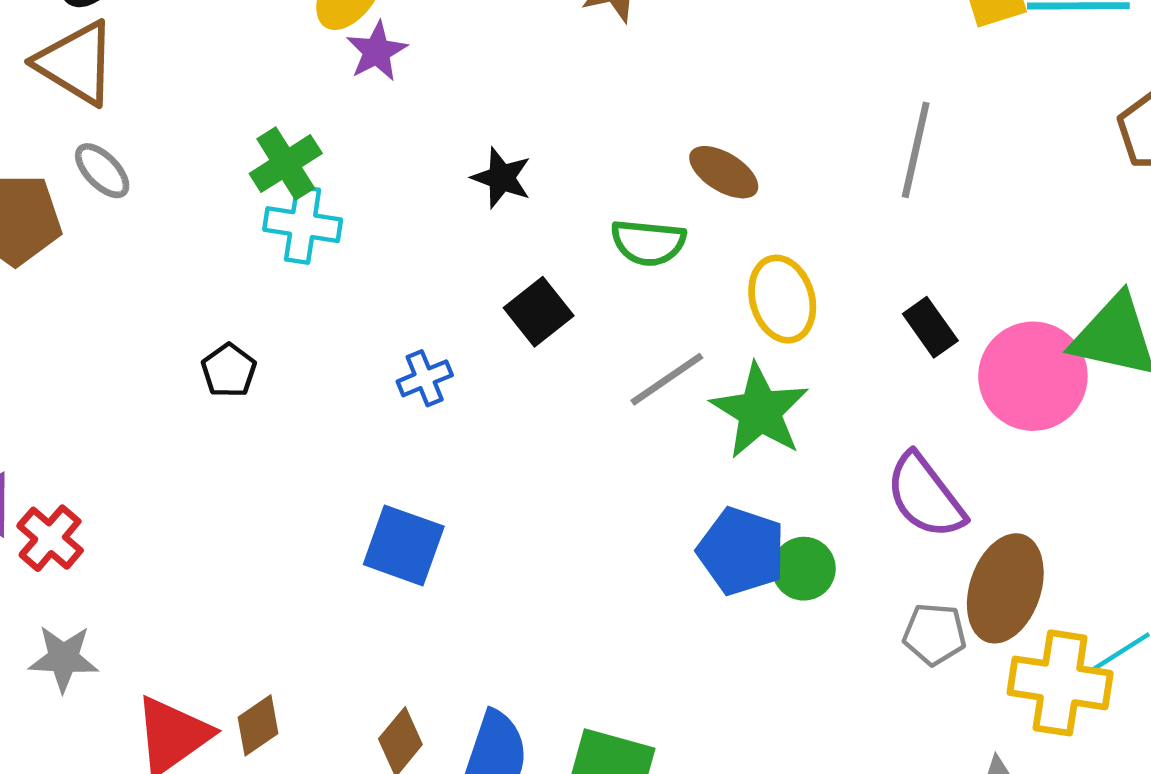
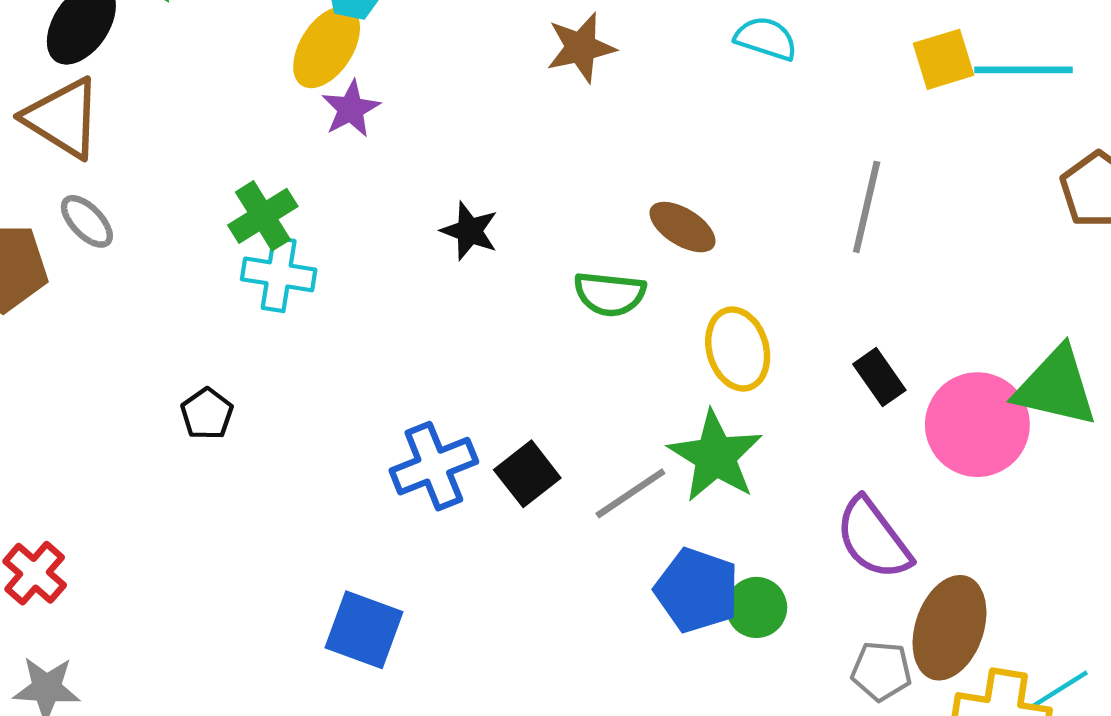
black square: (539, 312) -> (527, 474), moved
blue cross: (425, 378) -> (434, 466), moved, size x1.6
gray line: (667, 379) -> (630, 493), moved
blue square: (404, 545) -> (364, 630), moved

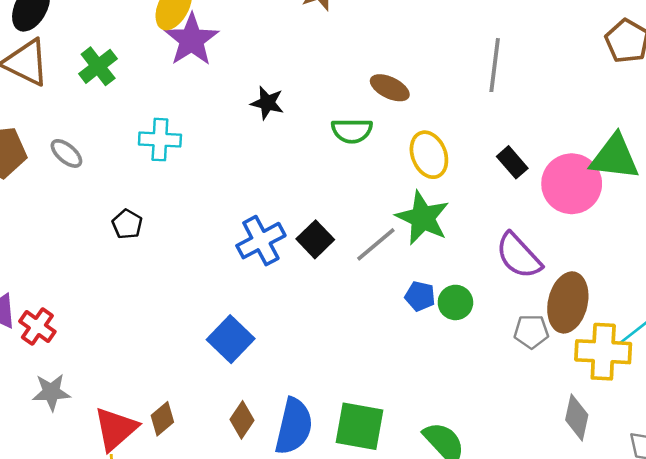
purple star: (351, 109) -> (191, 40), size x1.6
green cross: (263, 216) -> (98, 66), moved
gray ellipse: (87, 221) -> (66, 153), moved
blue pentagon: (697, 590) -> (420, 296), size x0.6
blue square: (364, 630) -> (231, 339), turned 30

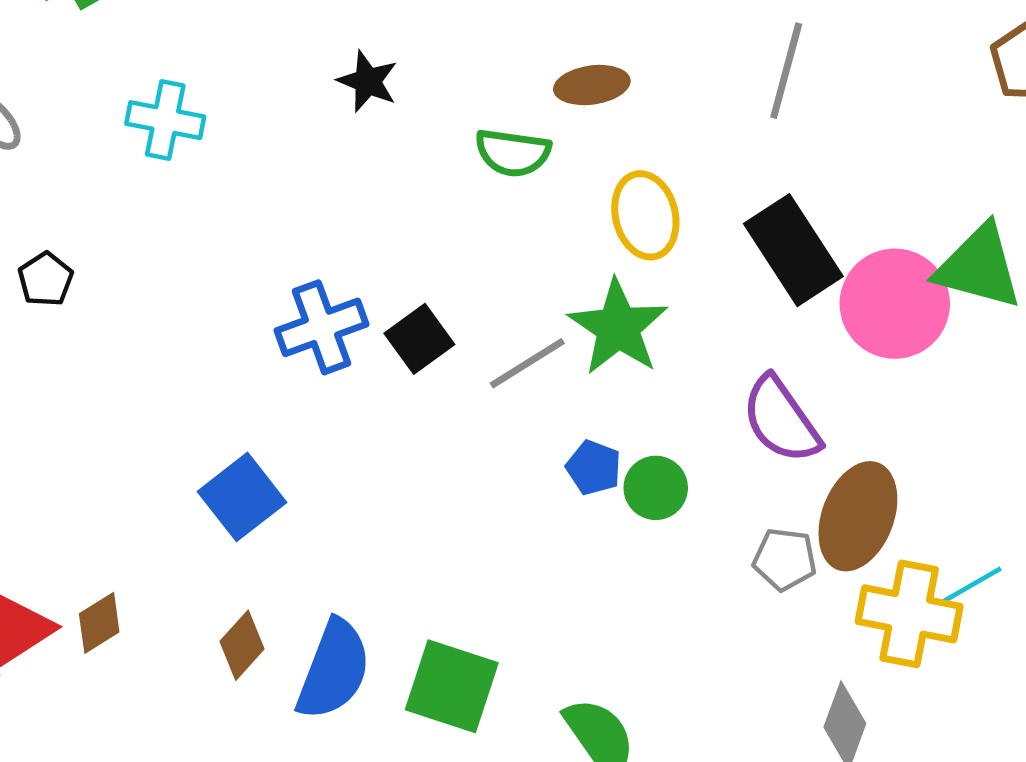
brown ellipse: (390, 88) -> (592, 85), turned -42
black rectangle: (512, 162) -> (793, 250), size x1.8
black pentagon: (127, 224) -> (46, 279), moved

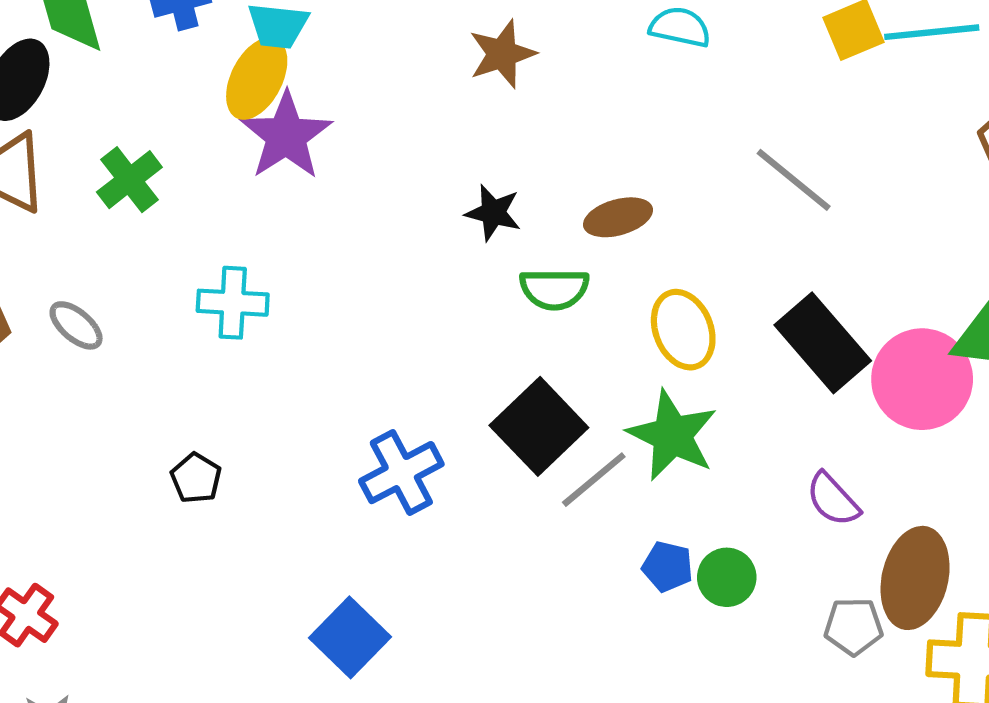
gray line: (786, 71) -> (794, 180), turned -58
black star: (368, 81) -> (493, 213), moved
black pentagon: (46, 279) -> (196, 478), moved
black square: (419, 339) -> (539, 426), moved, size x1.5
purple semicircle: (781, 420) -> (833, 499), size x0.7

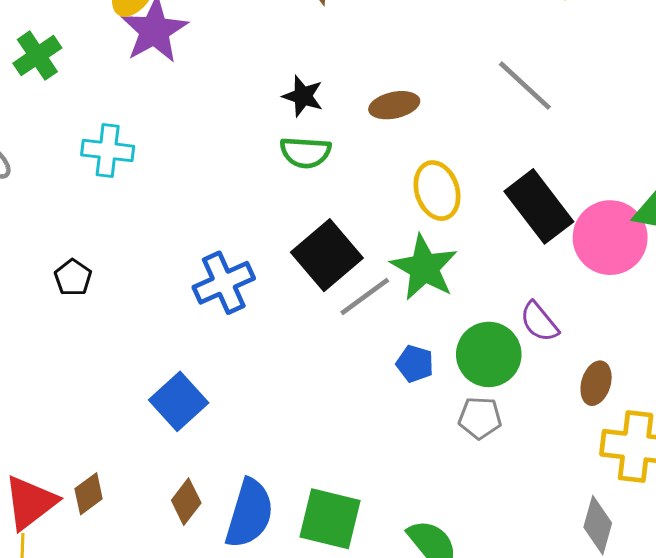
green semicircle: (554, 289) -> (305, 152), moved
green circle: (727, 577) -> (489, 354), moved, size x1.5
brown ellipse: (915, 578) -> (596, 383), size x0.6
gray pentagon: (854, 626) -> (480, 418), moved

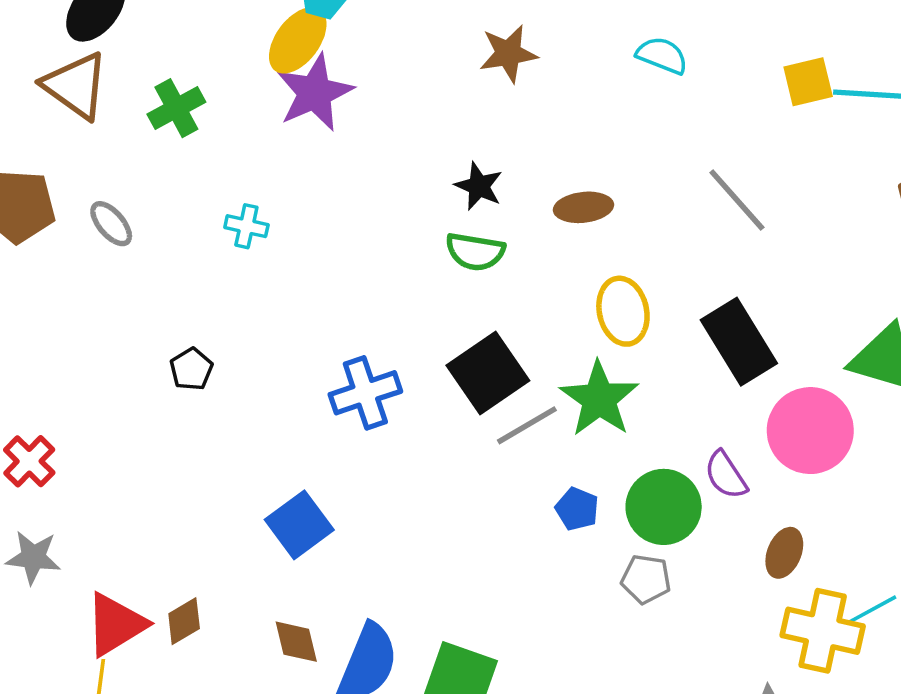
cyan cross: (108, 151) -> (246, 226), size x0.7
pink circle: (610, 238) -> (810, 431), moved
brown diamond: (186, 502) -> (296, 642), turned -57

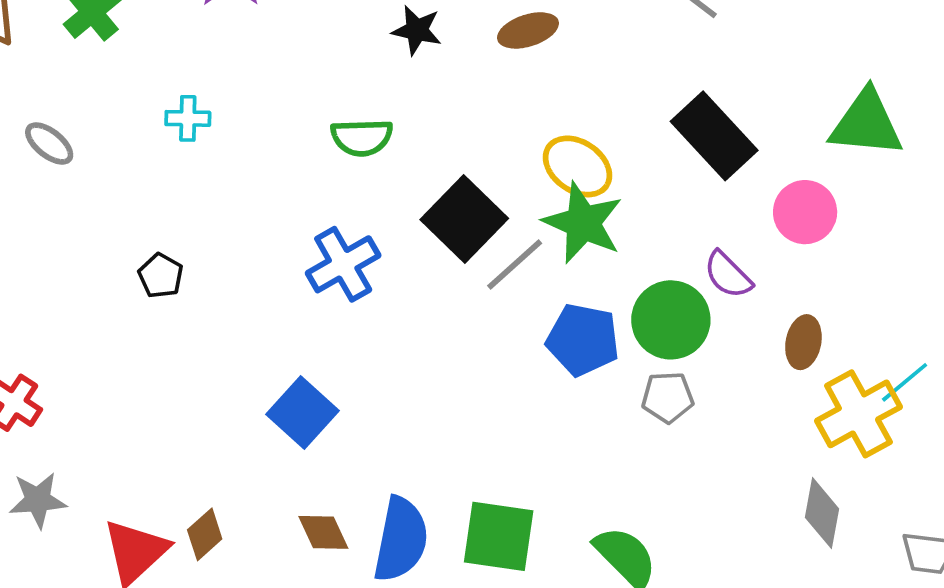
green semicircle: (475, 252) -> (362, 137), moved
yellow ellipse: (623, 311) -> (577, 166), moved, turned -32
pink circle: (810, 431) -> (805, 212), size x0.7
blue pentagon: (577, 509) -> (583, 340), size x1.6
yellow cross: (823, 631) -> (858, 414), turned -30

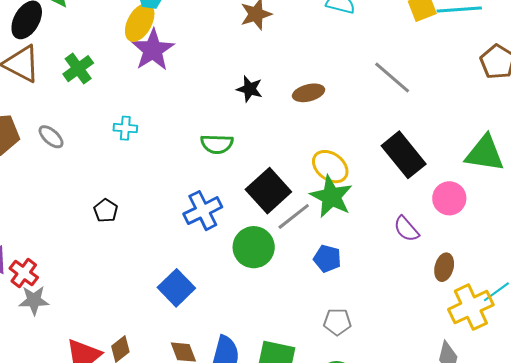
green circle: (671, 320) -> (254, 247), moved
blue pentagon: (583, 340) -> (327, 259), size x0.7
gray pentagon: (668, 397) -> (337, 322), moved
gray star: (38, 500) -> (34, 300), moved

